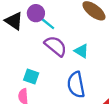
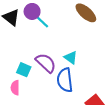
purple semicircle: (56, 46) -> (46, 63), moved
cyan triangle: (81, 51) -> (71, 58), moved

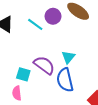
purple circle: (32, 11) -> (53, 16), moved
cyan triangle: (71, 58) -> (68, 57), turned 40

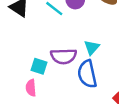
purple semicircle: (44, 65) -> (64, 56), turned 140

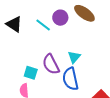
purple semicircle: (64, 56) -> (51, 64), turned 65

